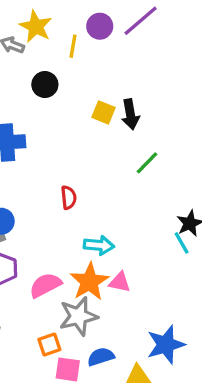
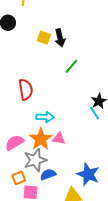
red semicircle: (69, 198) -> (26, 90), size x1.5
blue star: (166, 345) -> (88, 174), turned -30
blue semicircle: (101, 357) -> (48, 174), moved

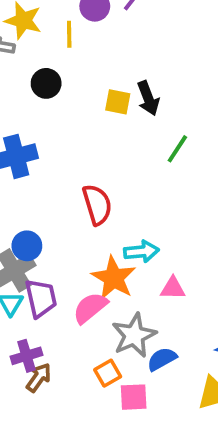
orange star: (41, 139) -> (114, 278), moved

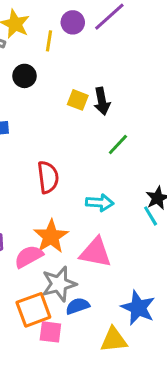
cyan arrow: (141, 251) -> (100, 203), moved
pink triangle: (173, 288) -> (96, 252), size x1.6
orange square: (108, 373) -> (33, 310), size x1.6

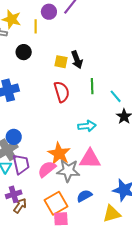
green line: (118, 144) -> (92, 86), turned -35
red semicircle: (48, 177) -> (62, 92), moved
cyan line: (151, 216) -> (116, 96), moved
gray star: (59, 284) -> (68, 171), moved, turned 30
pink square: (50, 332) -> (61, 219), moved

